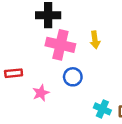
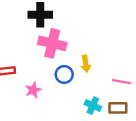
yellow arrow: (95, 40) -> (86, 64), moved

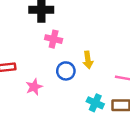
pink cross: (52, 43) -> (54, 39), size x0.6

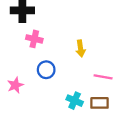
yellow arrow: (88, 60) -> (81, 48), moved

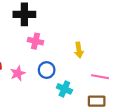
pink star: (15, 85) -> (18, 73), moved
cyan cross: (75, 101) -> (64, 89), moved

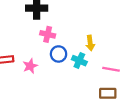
blue circle: (47, 70) -> (59, 54), moved
cyan cross: (64, 89) -> (79, 61), moved

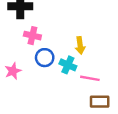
pink line: (111, 69) -> (90, 78), moved

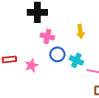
yellow arrow: (80, 45) -> (80, 31), moved

